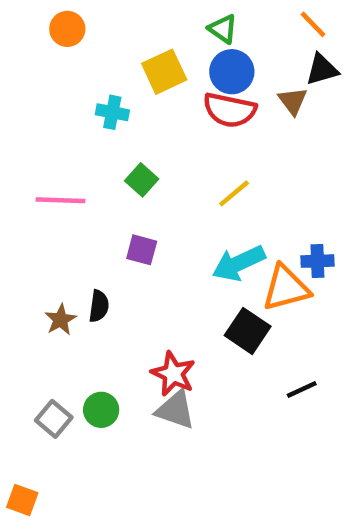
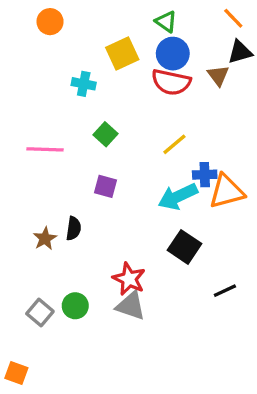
blue cross: (317, 261) -> (205, 175), moved
orange triangle: (286, 288) -> (227, 191), moved

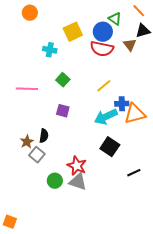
green triangle: (166, 22) -> (115, 19), moved
green circle: (75, 306) -> (55, 181), moved
gray square: (40, 312) -> (37, 155), moved

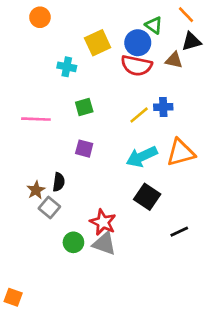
brown triangle: (130, 45) -> (174, 60), turned -40
green square: (63, 80) -> (84, 107), turned 32
blue cross: (122, 104) -> (163, 107), moved

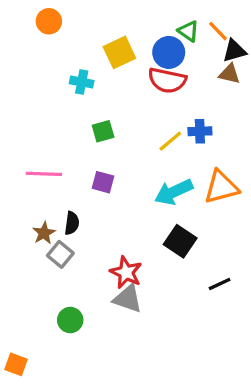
orange line: (186, 15) -> (218, 31), moved
brown triangle: (174, 60) -> (229, 74), moved
pink line: (36, 119) -> (44, 174), moved
green circle: (73, 242) -> (70, 320), moved

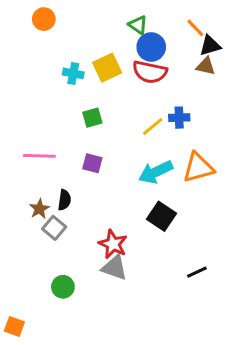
green triangle: (188, 31) -> (138, 25), moved
yellow square: (119, 52) -> (107, 68), moved
black line: (220, 284) -> (197, 272), moved

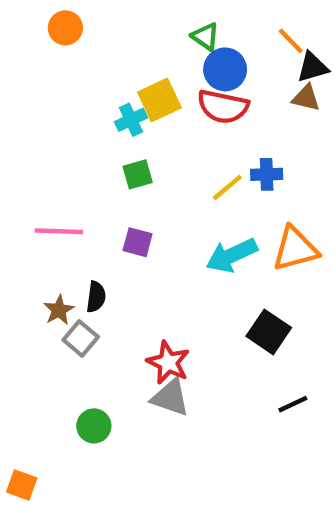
cyan cross: (73, 73) -> (131, 120), moved, turned -36
black square: (162, 216) -> (269, 332), moved

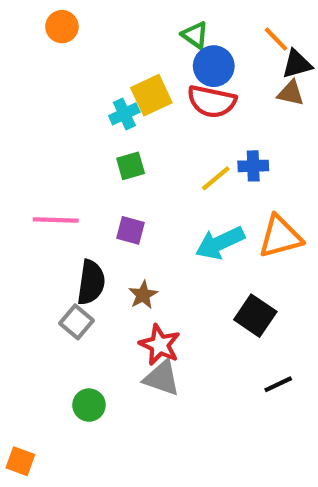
black semicircle: (96, 297) -> (91, 282), size x1.5
brown star: (59, 310) -> (143, 295), moved

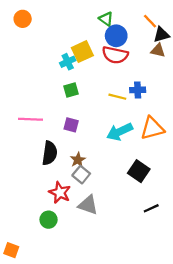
orange circle: (62, 27) -> (23, 19), moved
yellow line: (216, 178) -> (117, 97), turned 54
gray square: (76, 322) -> (81, 175), moved
red star: (160, 345) -> (60, 193), moved

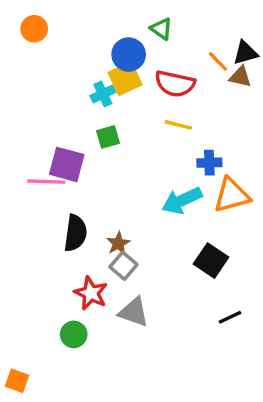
orange line: (150, 21) -> (218, 61), moved
blue circle: (116, 36) -> (129, 55), moved
blue cross: (138, 90) -> (209, 163), moved
yellow line: (117, 97) -> (178, 125), moved
purple square: (71, 125) -> (67, 164), moved, size x1.5

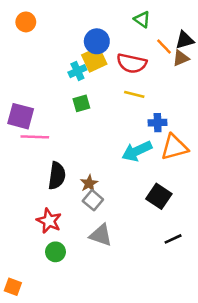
green triangle: (161, 29) -> (142, 19), moved
brown triangle: (240, 77) -> (181, 58), turned -36
purple square: (67, 164) -> (21, 116), moved
red star: (91, 293) -> (49, 221), moved

